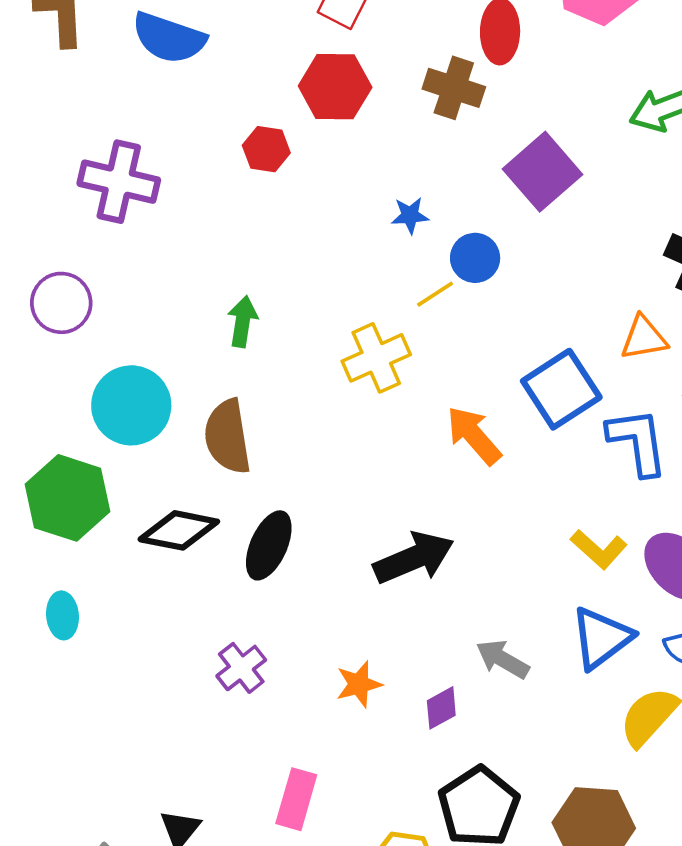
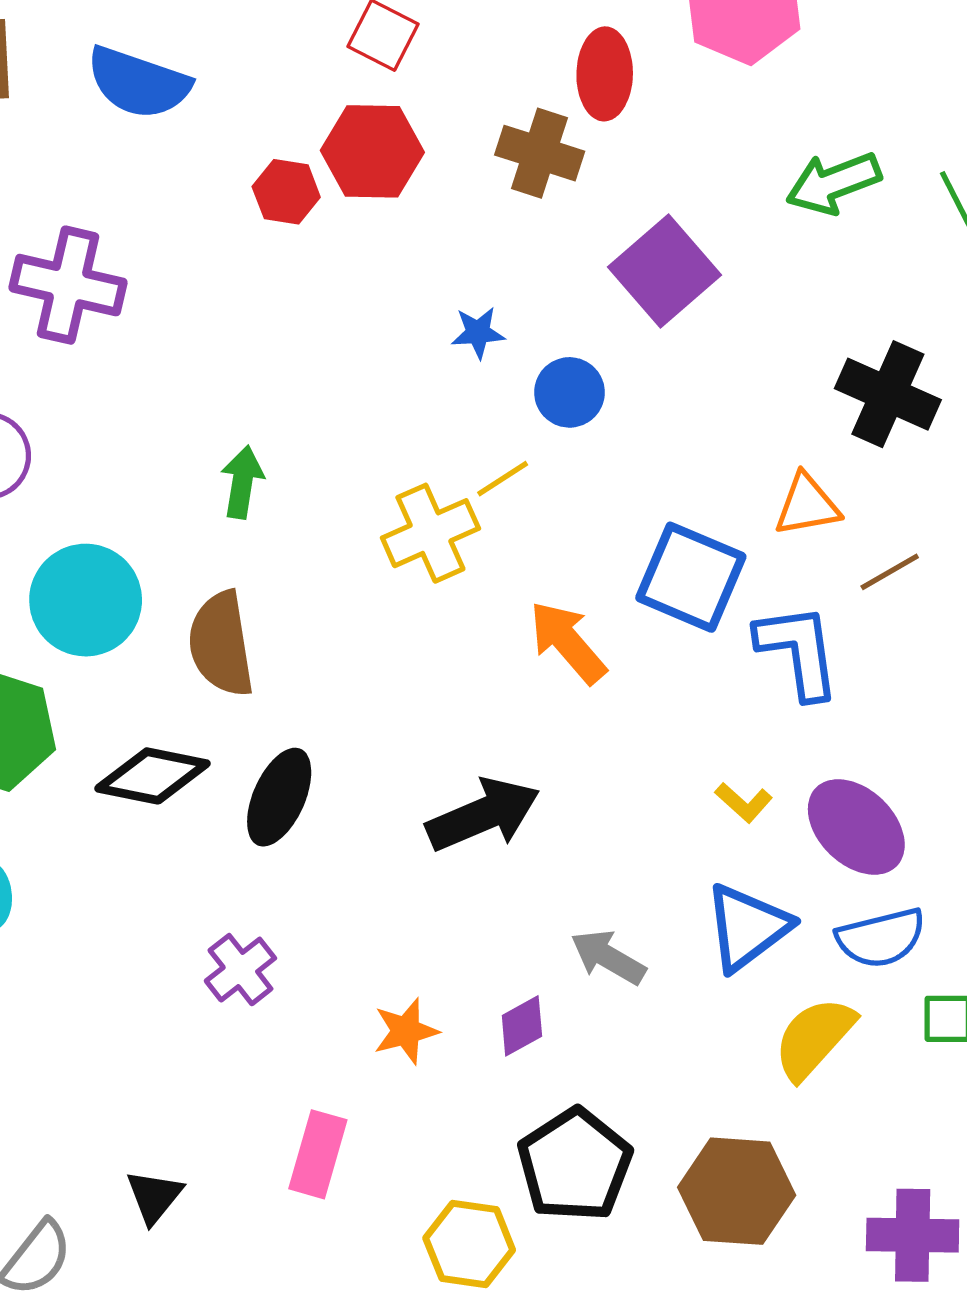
red hexagon: (266, 149) -> (286, 192), moved
yellow line: (435, 294) -> (503, 479), moved
blue square: (561, 389) -> (691, 577), turned -34
yellow L-shape: (599, 549) -> (744, 802), size x0.7
orange star: (359, 684) -> (406, 1031), moved

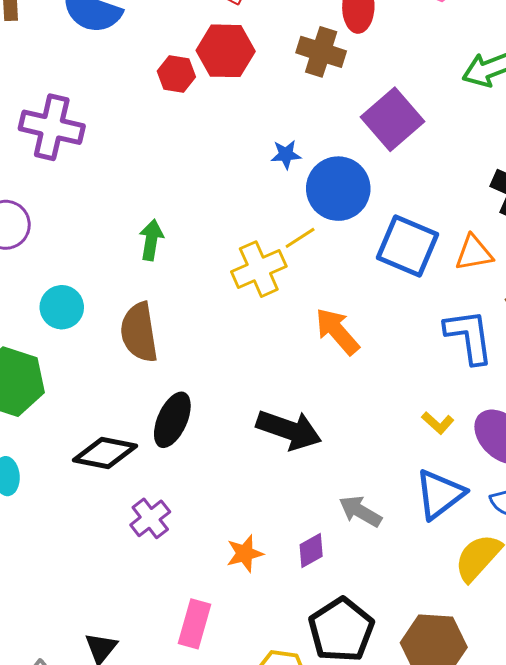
blue circle: (569, 392) -> (338, 189), size x1.6
blue square: (691, 577) -> (408, 246), moved
cyan circle: (86, 600) -> (62, 307), size x0.7
black diamond: (152, 776) -> (105, 453), moved
black arrow: (483, 815) -> (289, 430), turned 42

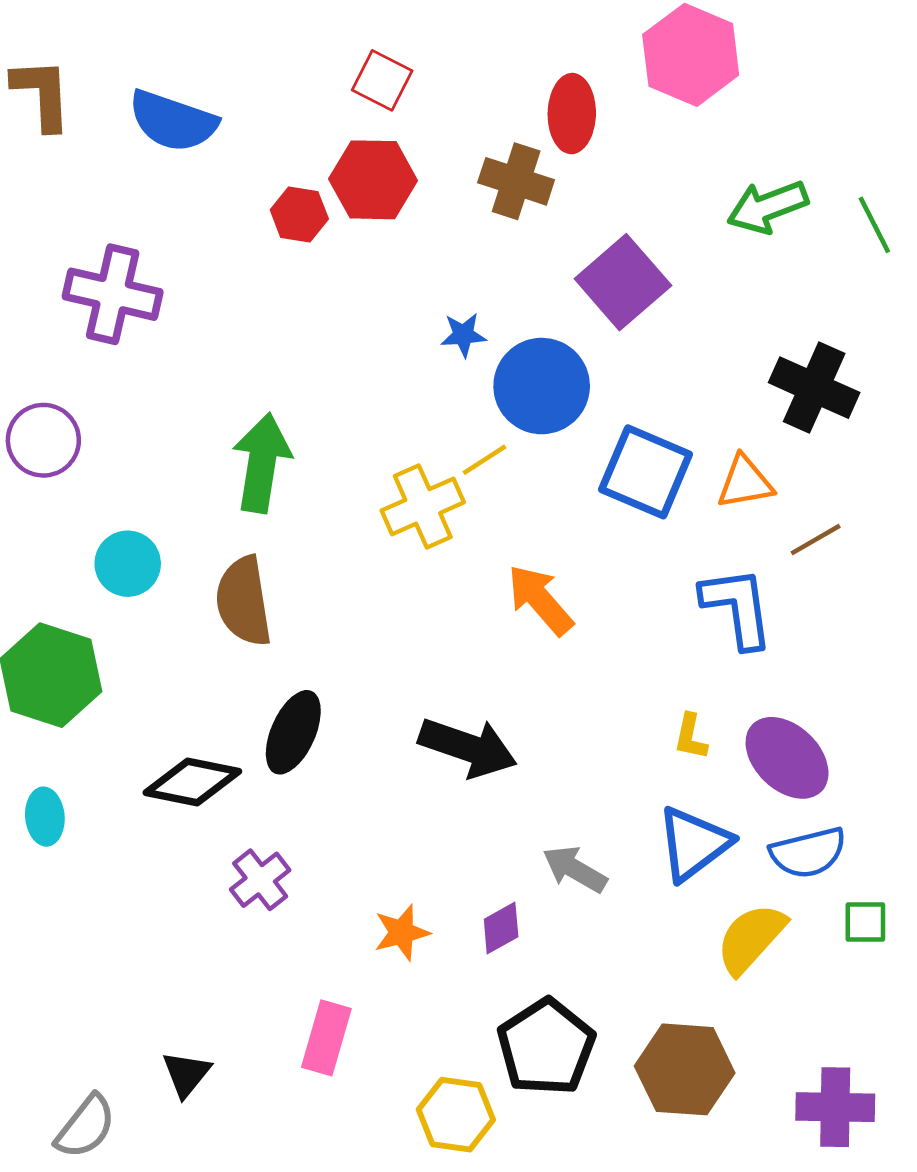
green arrow: (151, 240) -> (262, 463), size x1.6
yellow L-shape: (438, 423) -> (691, 737), turned 60

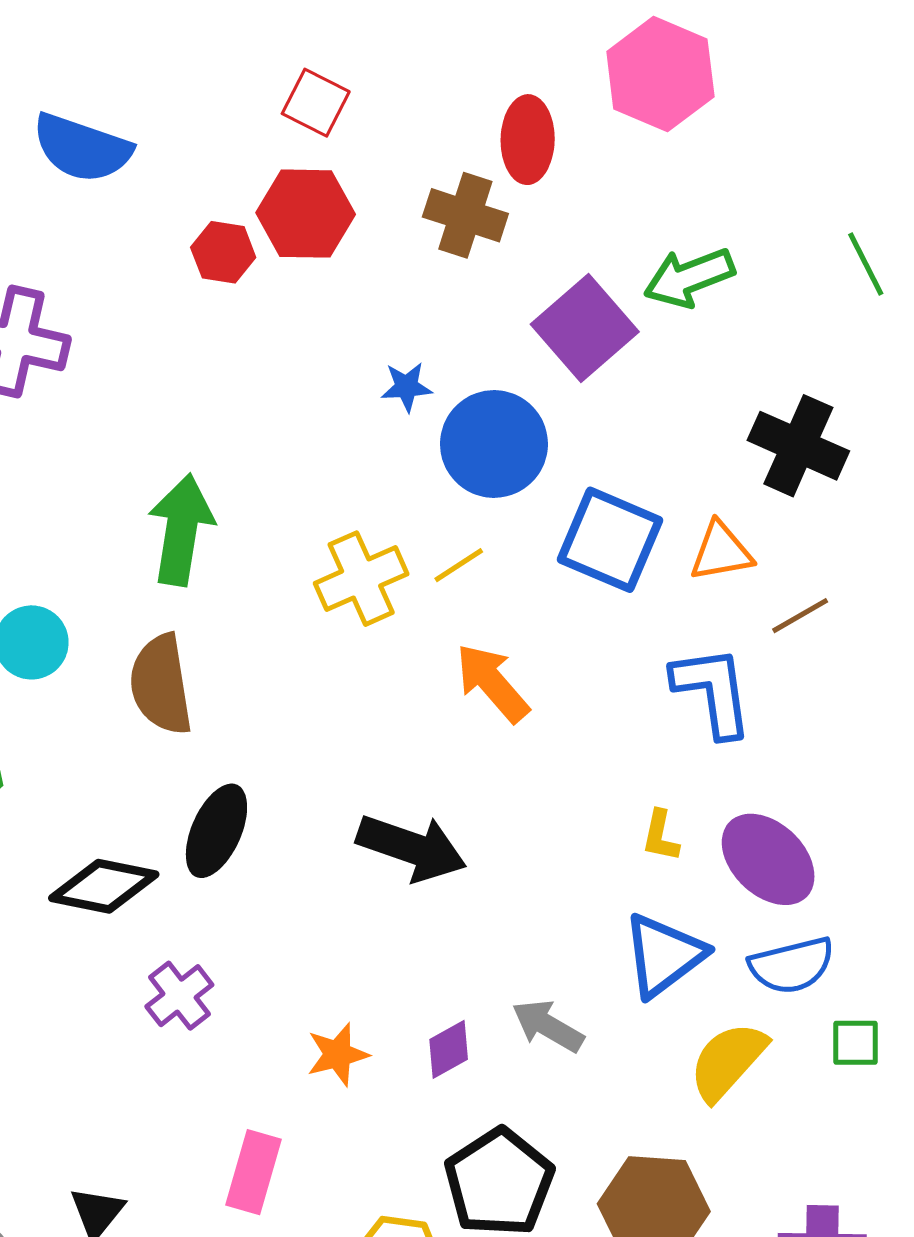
green arrow: (767, 207) -> (689, 277), moved
yellow line: (484, 460) -> (459, 565), moved
gray arrow: (575, 869) -> (548, 1026), moved

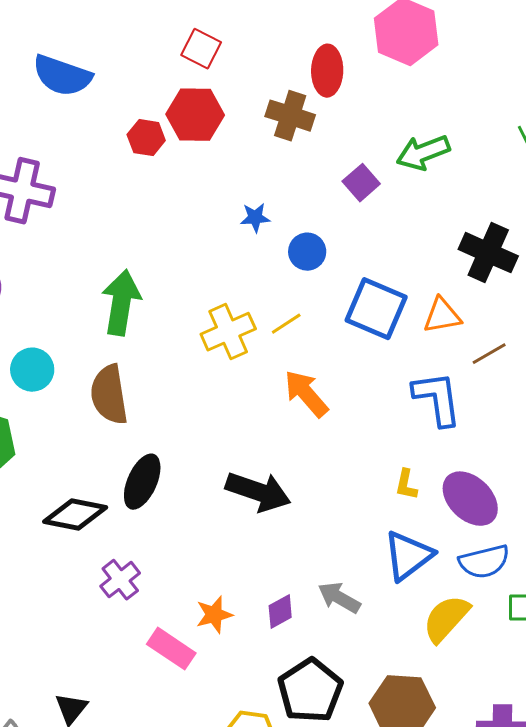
purple square: (585, 328) -> (361, 183), size x0.6
blue circle: (494, 444) -> (307, 252), size x0.6
pink rectangle: (253, 1172) -> (171, 649), moved, turned -72

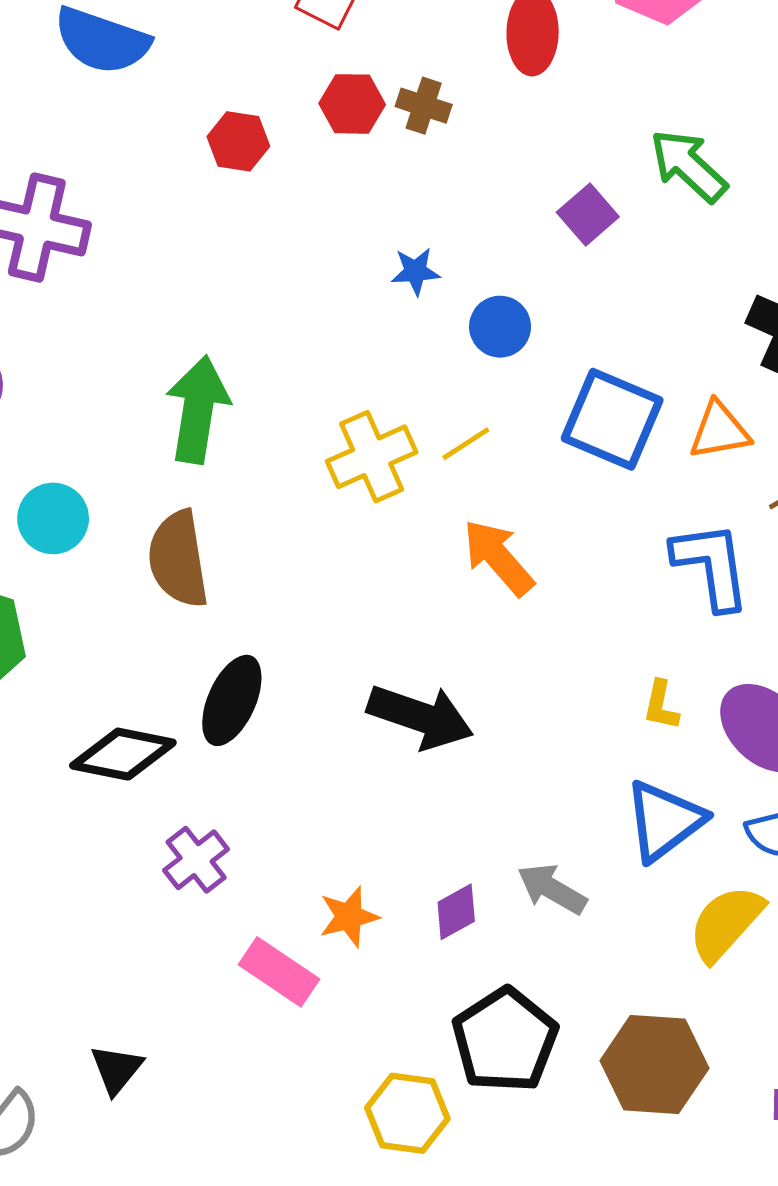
red hexagon: (195, 115) -> (352, 104), moved, size x0.7
brown cross: (290, 116) -> (424, 106), moved, size x0.7
green arrow: (423, 153) -> (689, 166), turned 64

